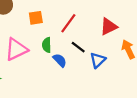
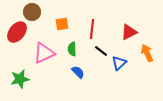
red line: (68, 23) -> (92, 29), turned -30
blue semicircle: (60, 60) -> (78, 72), moved

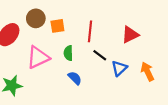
brown circle: (32, 12) -> (36, 18), moved
orange arrow: (147, 53) -> (147, 72), moved

